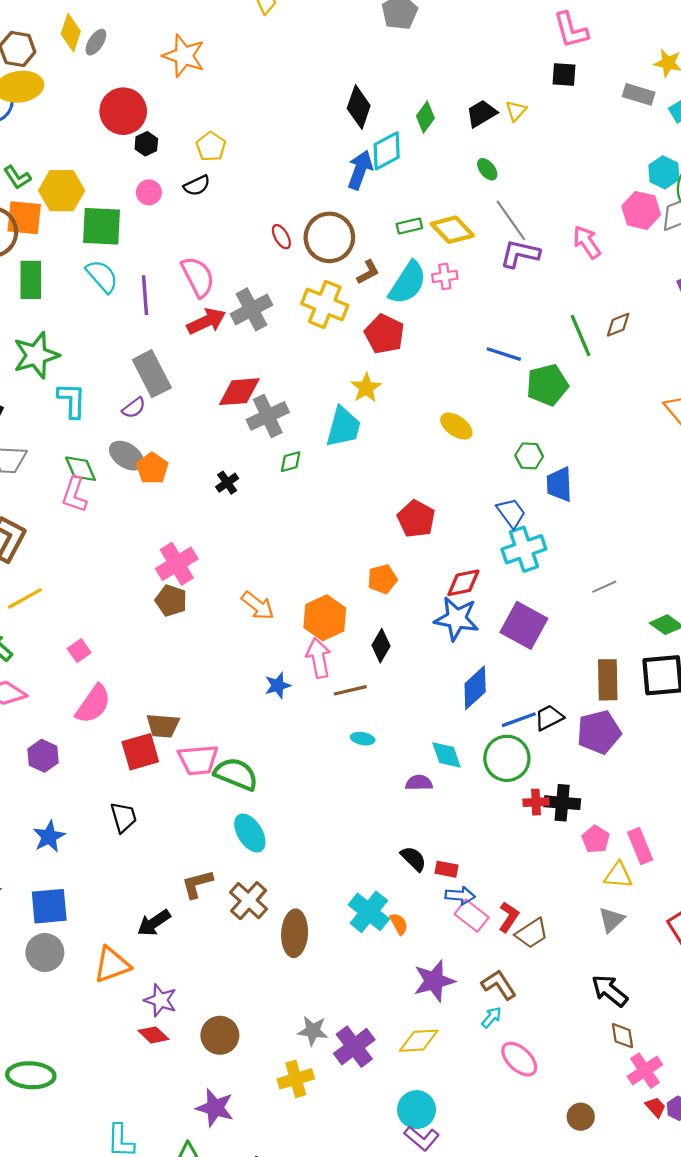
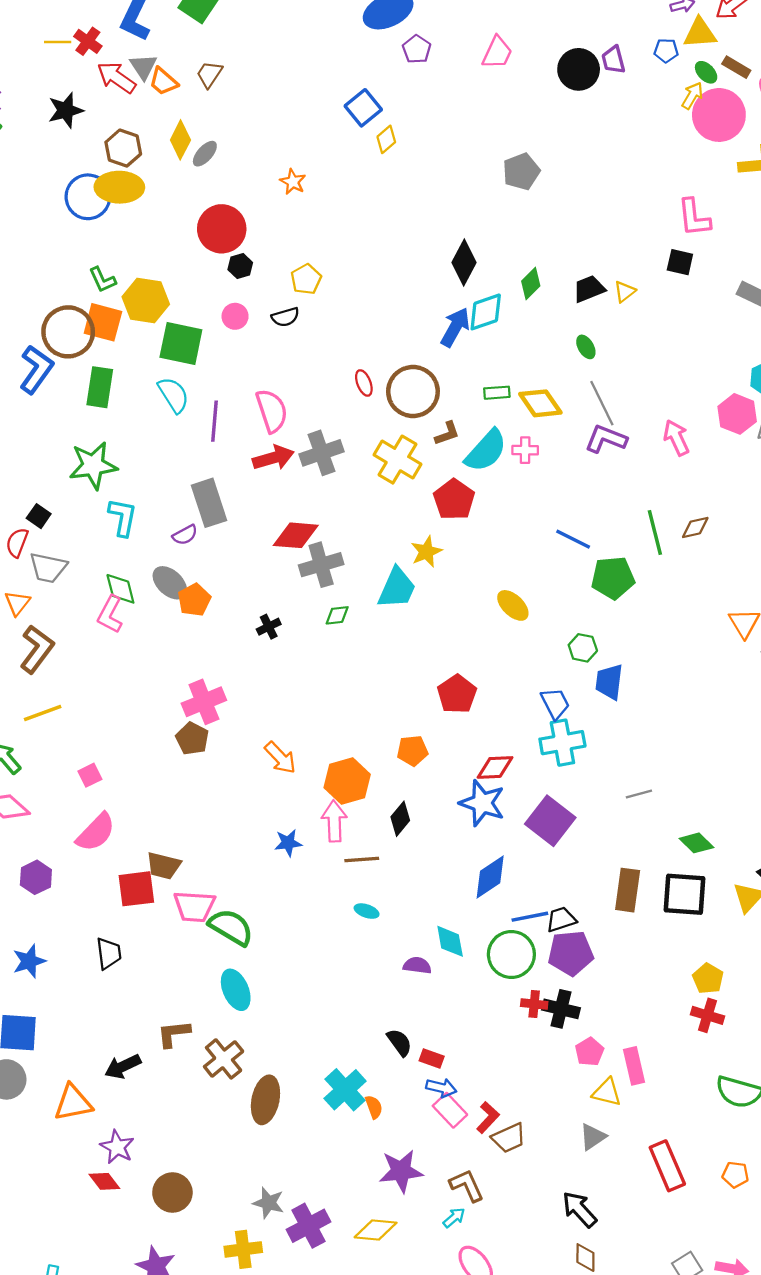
orange star: (184, 56) -> (293, 182), size x0.6
purple pentagon: (599, 732) -> (571, 953), moved

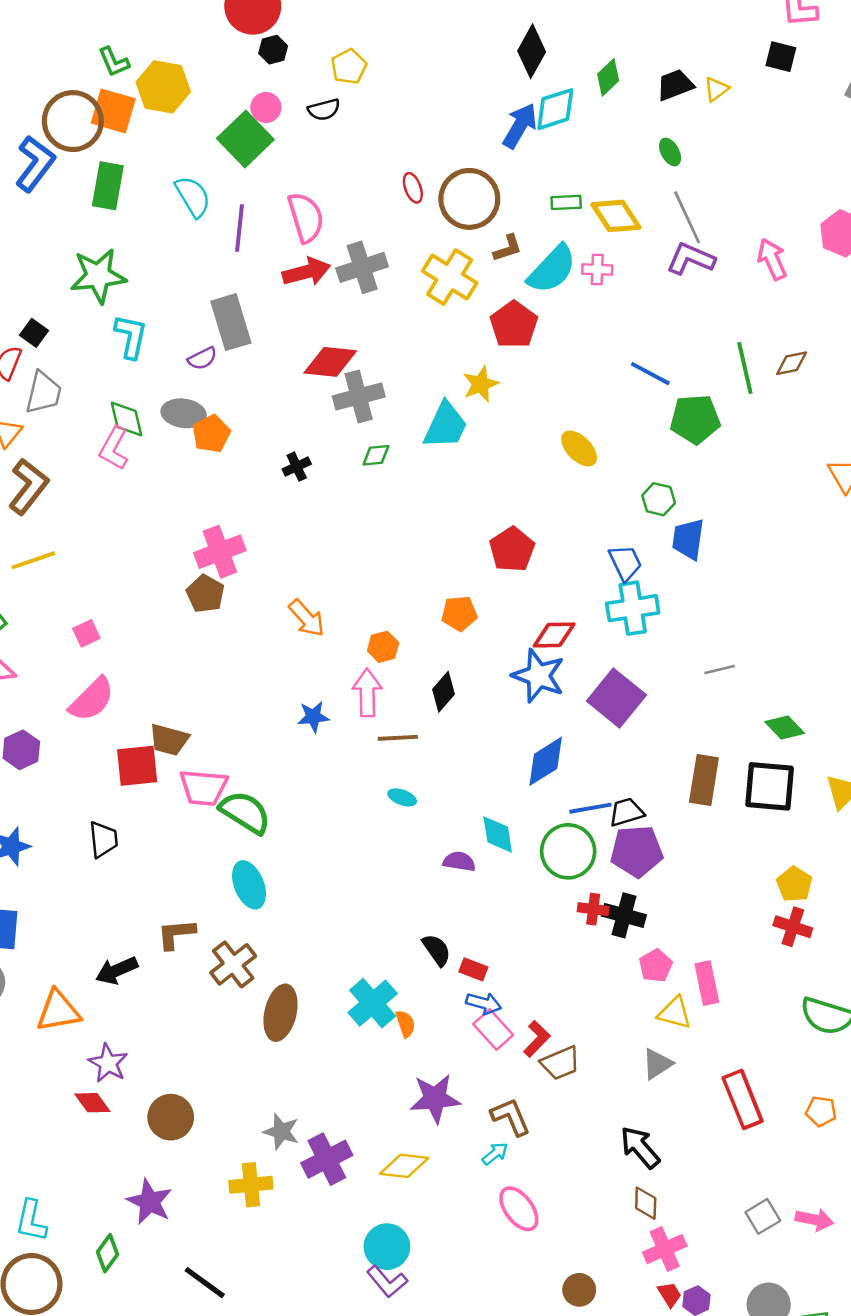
green square: (181, 344) -> (245, 139), moved, turned 33
gray trapezoid: (48, 568) -> (43, 393), turned -90
gray ellipse: (170, 583) -> (184, 413), turned -36
orange hexagon: (347, 781) -> (383, 647), size x0.6

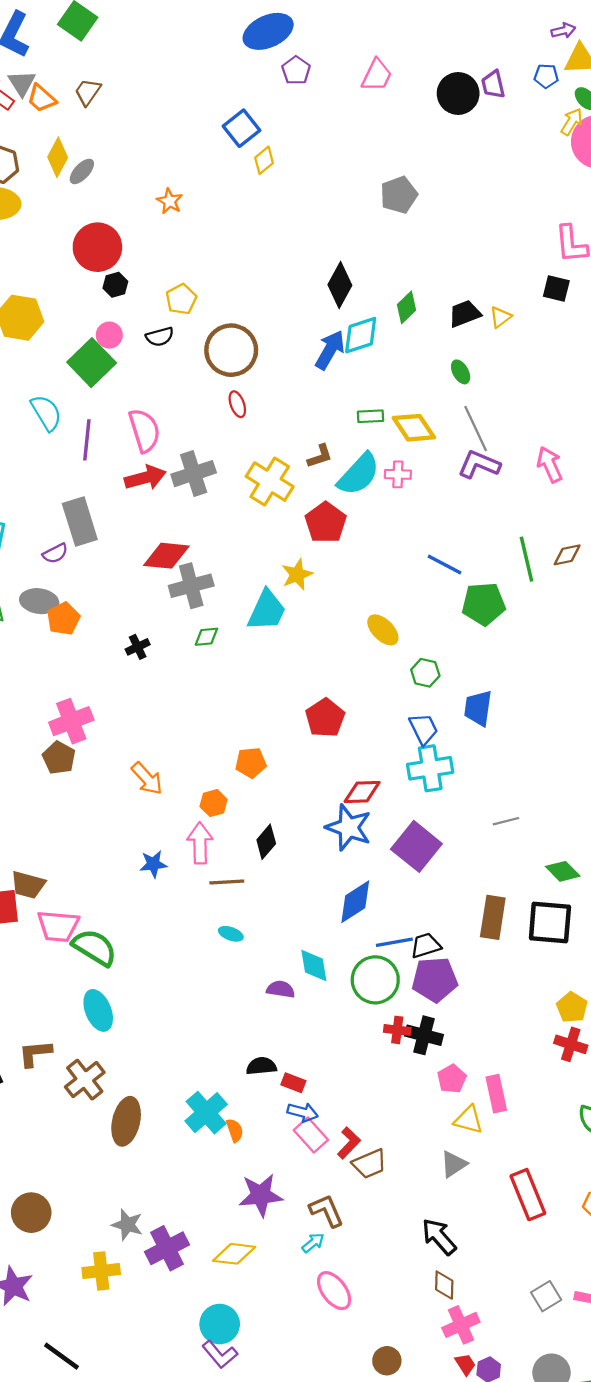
brown circle: (469, 199) -> (231, 350), moved
green hexagon: (659, 499) -> (425, 673), moved
orange pentagon: (459, 613) -> (251, 763), moved
black semicircle: (437, 950) -> (261, 1066), turned -60

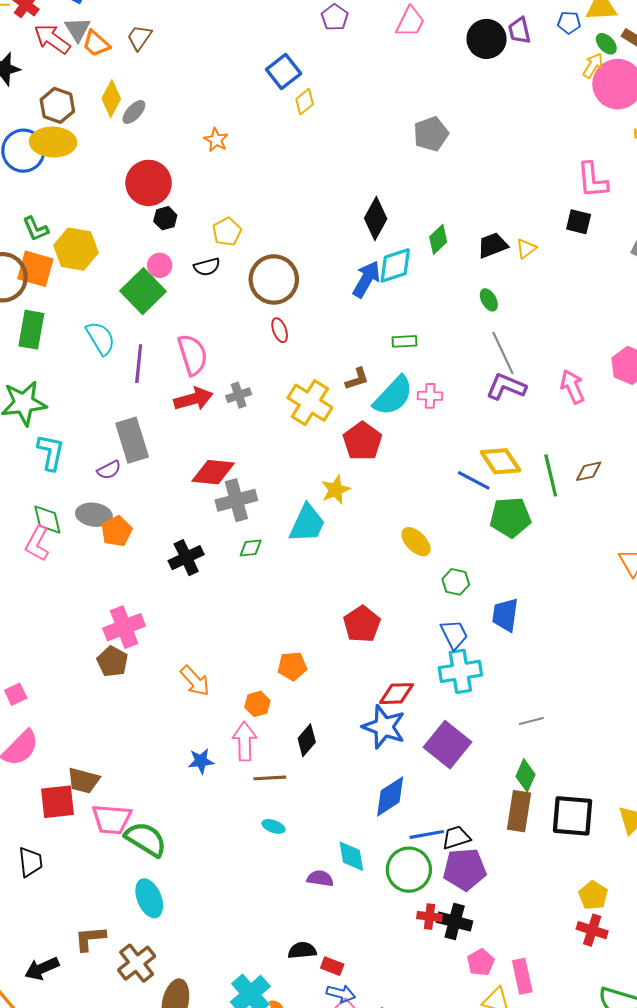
yellow diamond: (414, 428) -> (501, 461), moved
gray cross: (194, 474) -> (239, 395), size x0.6
black cross: (138, 647) -> (186, 558), size x1.5
green diamond: (563, 871) -> (525, 775), moved, turned 68

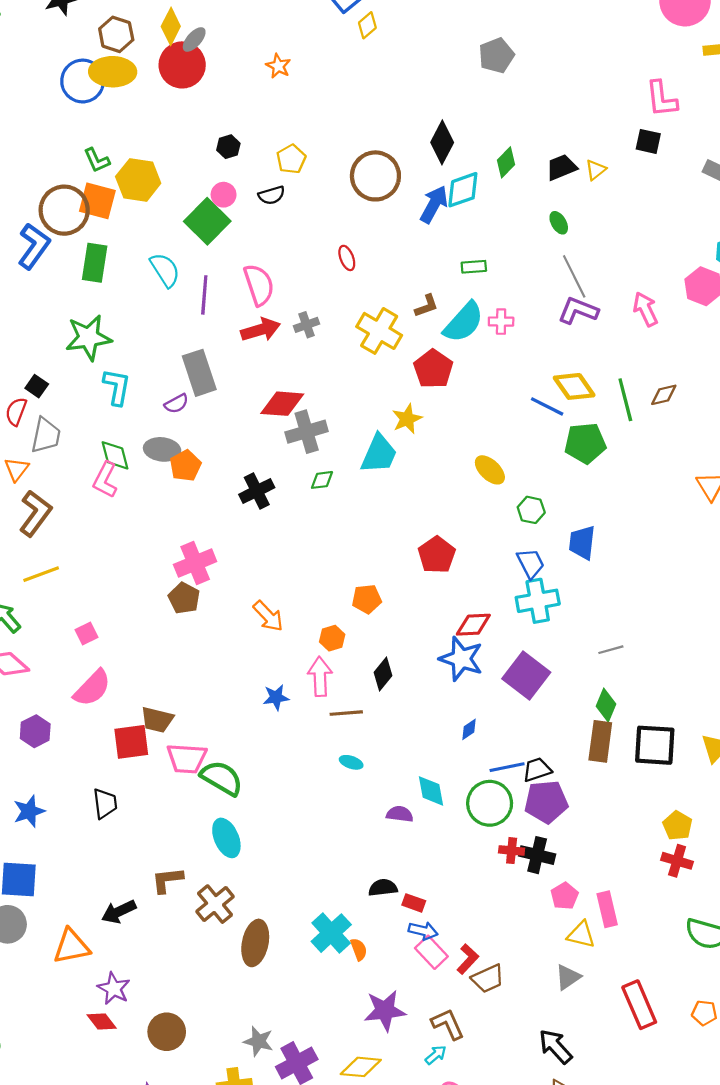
red circle: (149, 183) -> (182, 65), moved
brown circle: (274, 279) -> (375, 176), moved
blue diamond: (390, 796) -> (469, 729), size x0.5

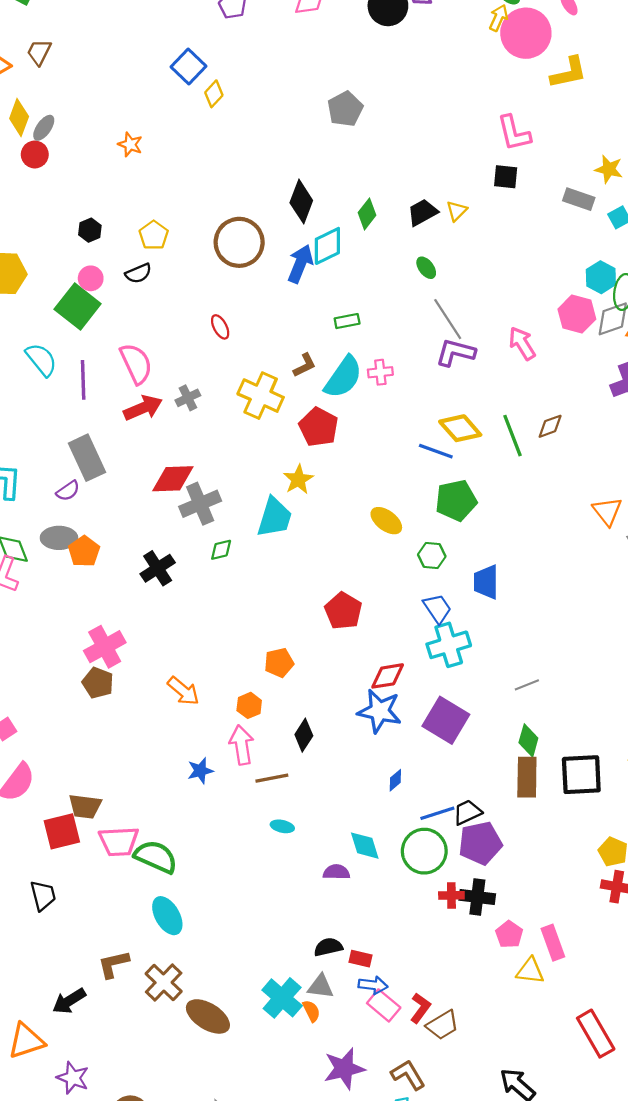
red circle: (182, 65) -> (35, 154), size x0.6
green pentagon: (585, 443) -> (456, 500), moved
brown ellipse: (255, 943) -> (208, 1016), turned -63
gray triangle: (568, 977) -> (321, 986), moved, turned 48

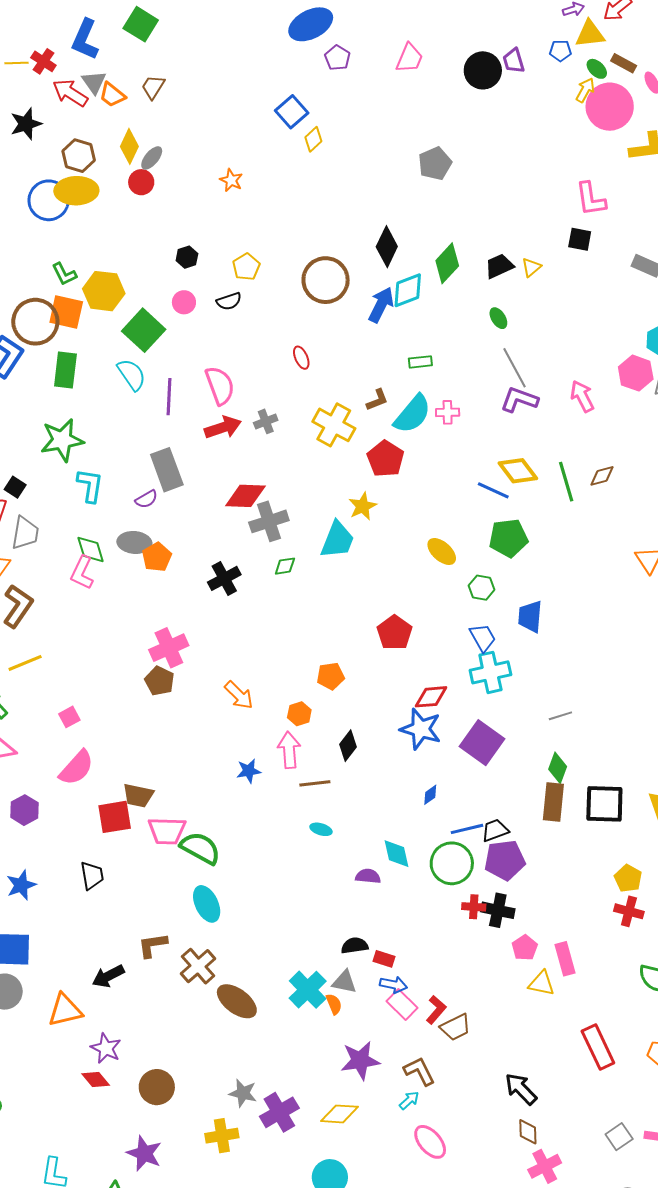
green diamond: (367, 214) -> (447, 263), size x1.4
green square: (78, 306) -> (144, 330), moved

